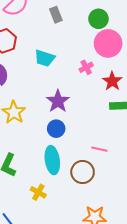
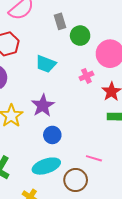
green circle: (98, 19) -> (80, 36), moved
purple star: (58, 101) -> (43, 105), moved
cyan ellipse: (52, 160) -> (46, 166), turned 76

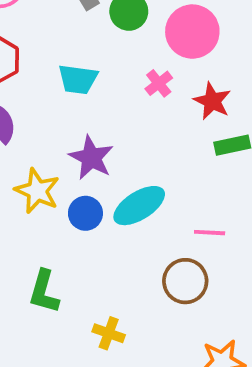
blue circle: (52, 135) -> (85, 213), moved
cyan ellipse: (46, 166) -> (139, 206), moved

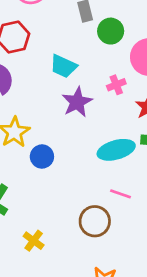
purple star: (91, 158) -> (77, 102), moved
cyan ellipse: (139, 206) -> (116, 150), moved

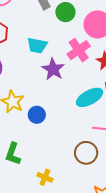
pink cross: (116, 85) -> (79, 50), size x1.6

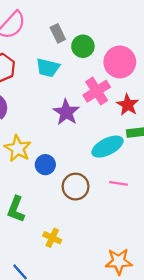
cyan trapezoid: (37, 45) -> (48, 68), moved
brown circle: (86, 153) -> (76, 187), moved

